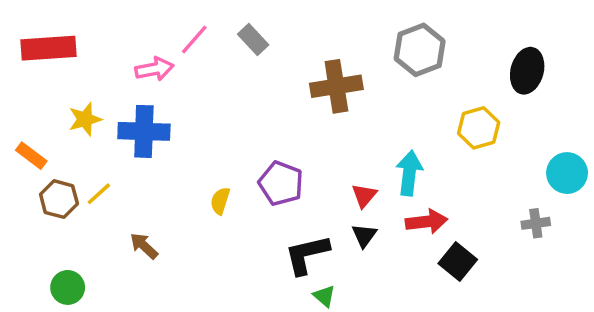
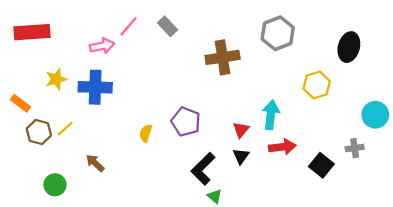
black L-shape: (307, 255) -> (203, 169), turned -32
black square: (458, 261) -> (321, 165), moved
green circle: (68, 287) -> (55, 185), moved

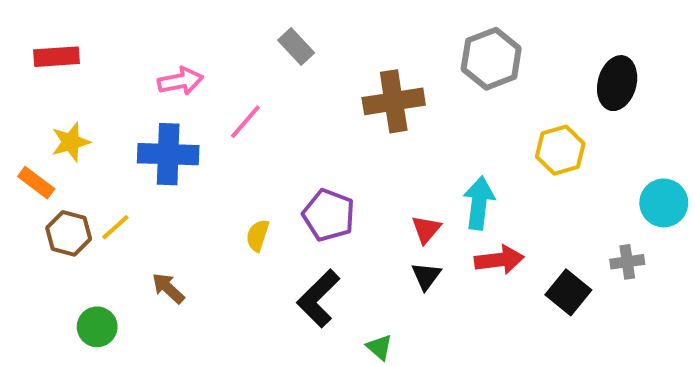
pink line: (128, 26) -> (245, 122), moved
red rectangle: (32, 32) -> (56, 57), size x0.7
yellow star: (56, 79) -> (71, 142), moved
black L-shape: (203, 169) -> (318, 298), moved

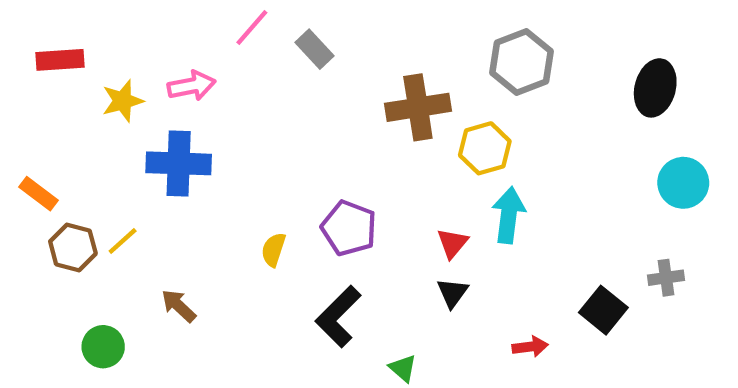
pink line: (245, 122) -> (252, 28), moved
yellow star: (71, 142) -> (123, 101), moved
yellow hexagon: (560, 150) -> (485, 148), moved
cyan circle: (664, 203) -> (683, 183), moved
red arrow: (499, 260) -> (530, 347), moved, size x0.7

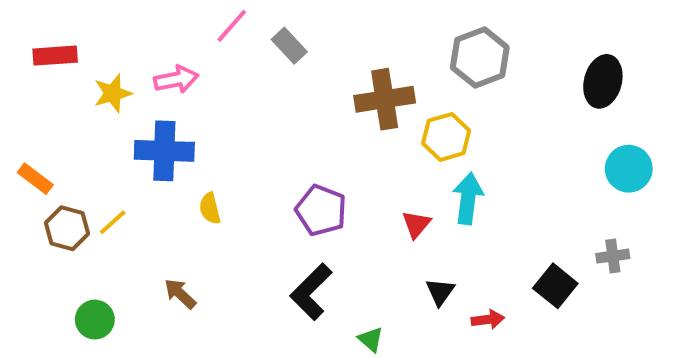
yellow semicircle: (274, 250) -> (210, 208), moved, turned -32
black triangle: (452, 293) -> (440, 292), moved
brown arrow: (179, 306) -> (180, 294), moved

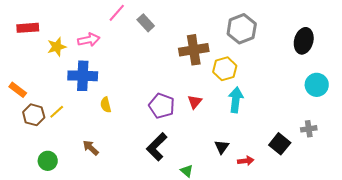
red triangle: (416, 224) -> (195, 102), moved

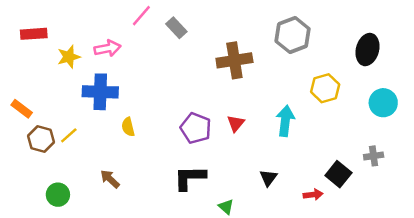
yellow hexagon: (225, 69) -> (325, 88), moved
black L-shape: (157, 147) -> (190, 178), turned 44
red arrow: (246, 161) -> (313, 195), moved

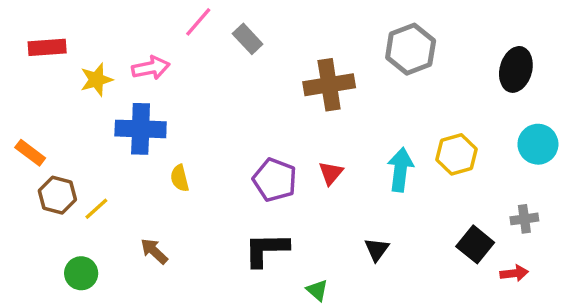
yellow hexagon: (325, 88) -> (456, 154), moved
yellow line: (69, 135) -> (96, 209), moved
red arrow: (313, 195) -> (514, 273), moved

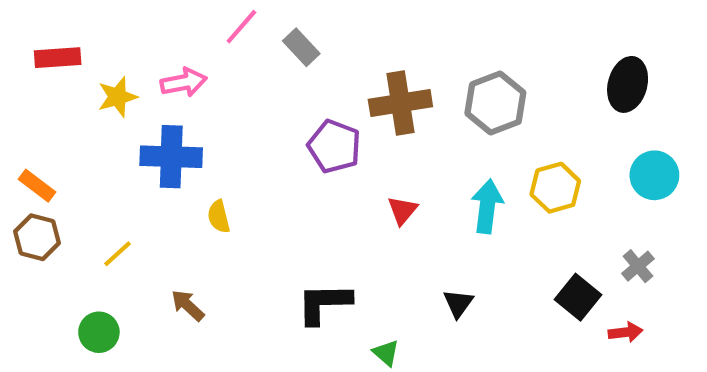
gray hexagon: (411, 49) -> (495, 103), moved
purple pentagon: (275, 180) -> (334, 146), moved
brown hexagon: (57, 195) -> (37, 237), moved
gray cross: (524, 219) -> (638, 266), turned -32

